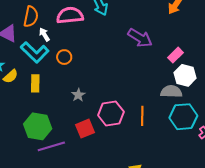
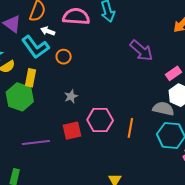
white arrow: (44, 35) -> (48, 31), turned -48
green hexagon: (38, 126) -> (20, 97), moved

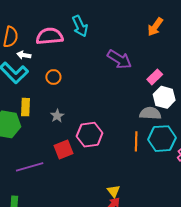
orange circle: (64, 57) -> (53, 77), moved
yellow rectangle: (31, 78) -> (25, 107), moved
orange line: (130, 128) -> (136, 141), moved

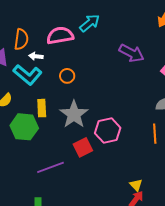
cyan arrow: (80, 26) -> (90, 23), turned -100
gray star: (57, 116) -> (74, 114), size x2.0

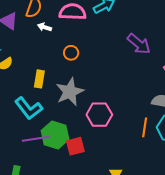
cyan L-shape: (28, 75) -> (29, 108), moved
green hexagon: (24, 127) -> (55, 135), moved
red square: (83, 147) -> (75, 146), moved

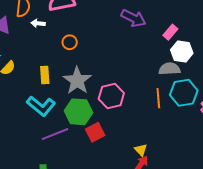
green hexagon: (55, 135) -> (78, 112), moved

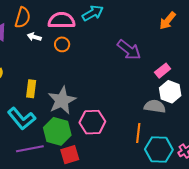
orange circle: (70, 42) -> (62, 44), moved
cyan hexagon: (184, 93) -> (159, 149), moved

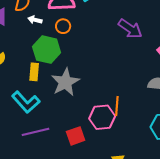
pink hexagon: (92, 122) -> (102, 117), moved
green hexagon: (57, 131) -> (47, 50), moved
orange line: (138, 133) -> (117, 106), moved

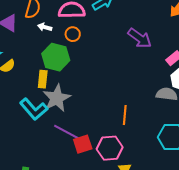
gray star: (65, 82) -> (57, 98), moved
pink hexagon: (102, 117) -> (110, 148), moved
purple line: (35, 132) -> (67, 132), moved, turned 40

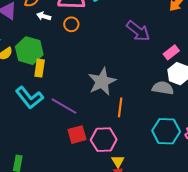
green hexagon: (56, 57) -> (29, 51), moved
gray star: (57, 98) -> (102, 82), moved
purple line: (67, 132) -> (64, 106), moved

